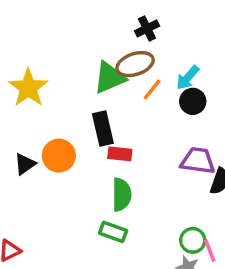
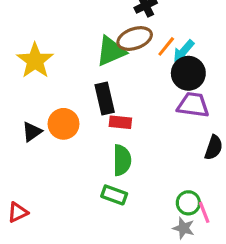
orange line: (152, 89) -> (166, 46), moved
black circle: (193, 101) -> (188, 73), size x1.4
purple trapezoid: (198, 161) -> (193, 105), moved

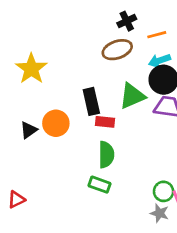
orange line: (166, 46) -> (157, 35), moved, turned 36
green triangle: (111, 51) -> (132, 96), moved
cyan arrow: (184, 51) -> (159, 61), turned 30

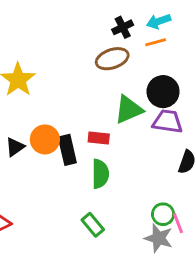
cyan arrow: (159, 61) -> (159, 21), moved
black rectangle: (91, 101) -> (67, 150), moved
green rectangle: (99, 185) -> (93, 225), moved, turned 30
gray star: (159, 213) -> (159, 238), size x1.4

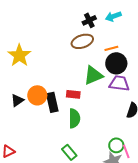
orange line: (156, 42) -> (111, 48), moved

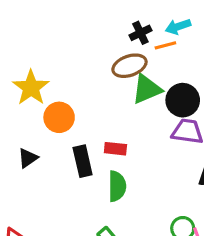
orange line: (111, 48) -> (165, 45), moved
green triangle: (93, 75) -> (147, 89), moved
orange circle: (37, 95) -> (59, 117), moved

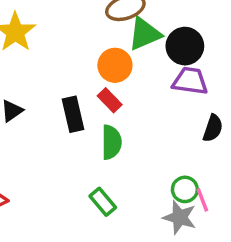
orange circle: (59, 117) -> (115, 65), moved
red rectangle: (115, 149) -> (110, 100), turned 40

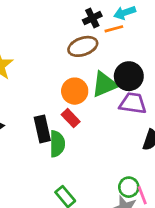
green triangle: (145, 34) -> (104, 84), moved
green semicircle: (111, 142) -> (57, 144), moved

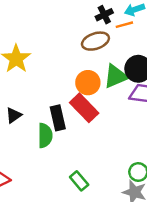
red rectangle: (71, 118) -> (84, 108), size x1.6
green semicircle: (57, 144) -> (45, 135), moved

